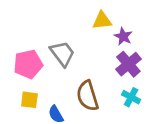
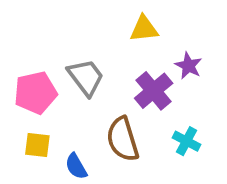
purple star: (123, 36) -> (188, 66), moved
purple cross: (128, 64) -> (154, 91), moved

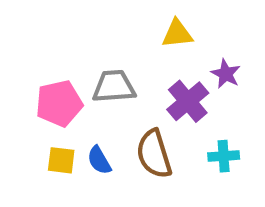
gray trapezoid: (86, 77) -> (114, 86), turned -57
cyan cross: (187, 141) -> (224, 156), turned -32
blue semicircle: (76, 166) -> (99, 160), moved

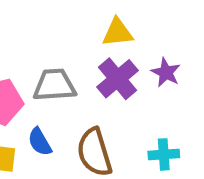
purple cross: (188, 101) -> (118, 79), moved
blue semicircle: (99, 160) -> (40, 142), moved

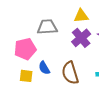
gray trapezoid: (54, 85) -> (47, 27), moved

